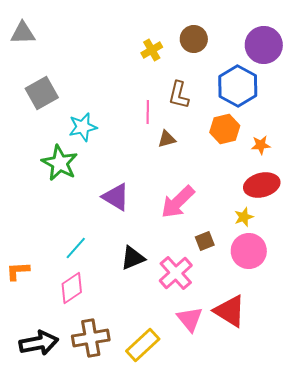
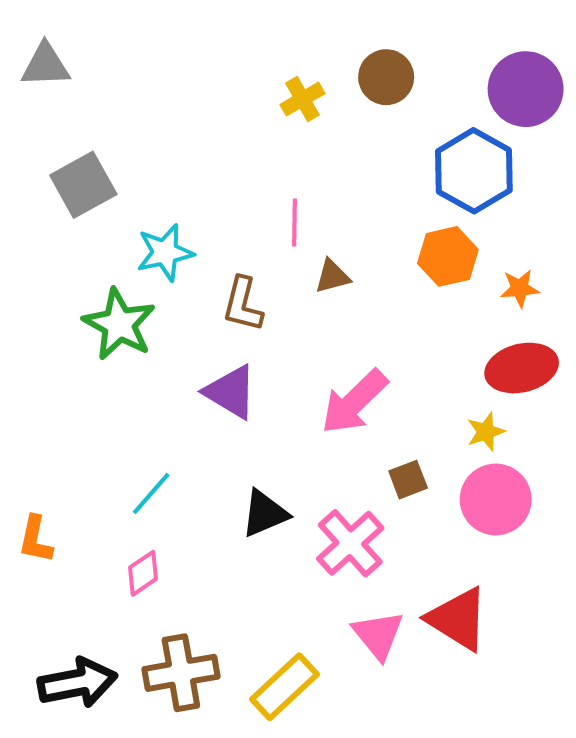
brown L-shape: (179, 95) -> (243, 304), moved
orange L-shape: (18, 271) -> (36, 539), turned -75
pink diamond: (72, 288) -> (143, 573), size x0.7

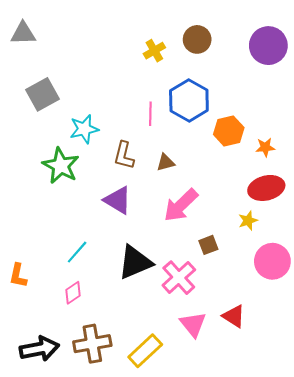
blue hexagon: (474, 171) -> (189, 100), moved
brown triangle: (332, 276) -> (166, 163), moved
pink circle: (496, 499) -> (272, 261), moved
black triangle: (265, 513) -> (135, 262), size x1.4
red triangle: (458, 619) -> (234, 316), size x0.7

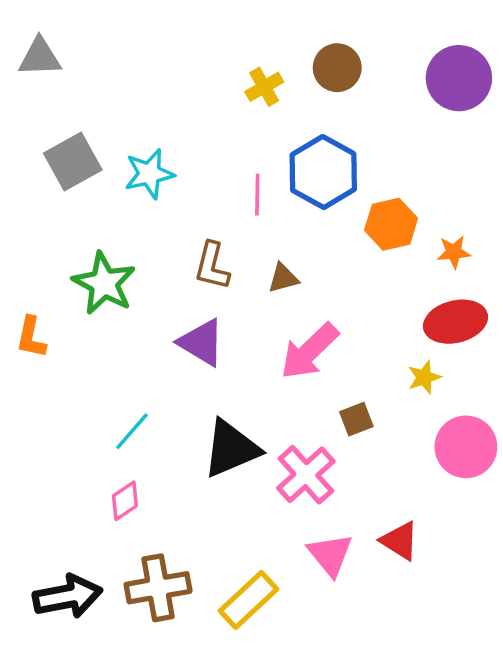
cyan star: (84, 129) -> (149, 174), moved
orange L-shape: (18, 275) -> (31, 337), moved

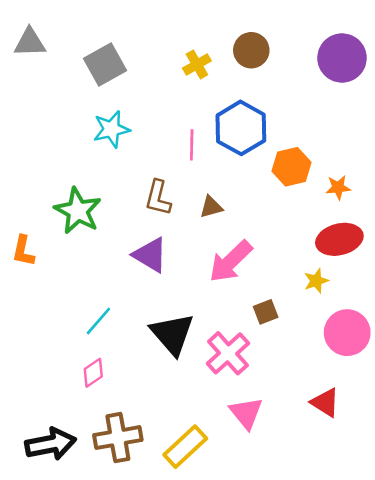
gray square: (73, 162) -> (105, 64), moved
black triangle: (231, 449) -> (172, 334), turned -48
red triangle: (400, 541) -> (325, 403), moved

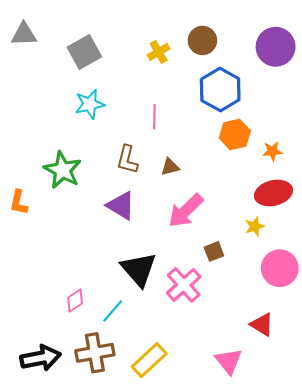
blue hexagon: (241, 128) -> (220, 90), moved
cyan line: (98, 321) -> (113, 311), moved
pink triangle: (246, 413) -> (229, 361), moved

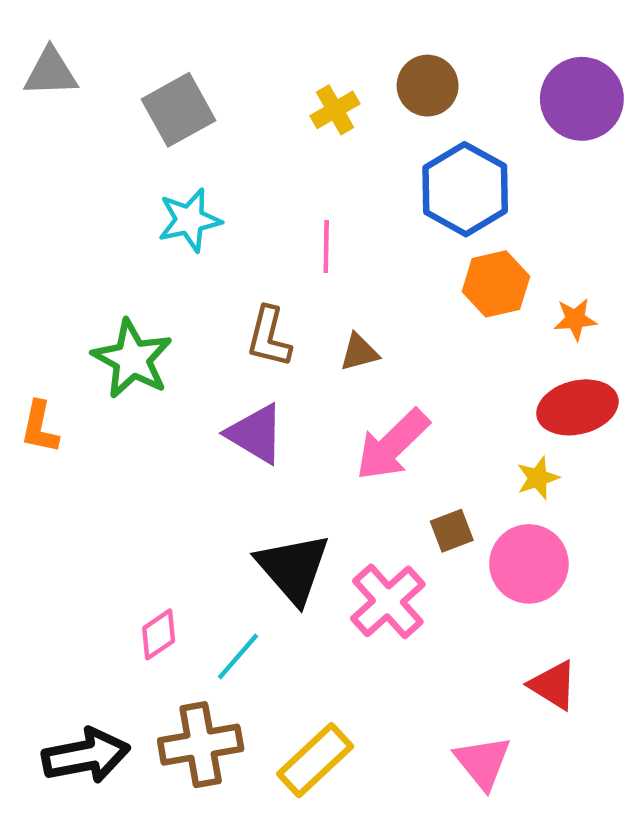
pink circle: (280, 268) -> (529, 564), moved

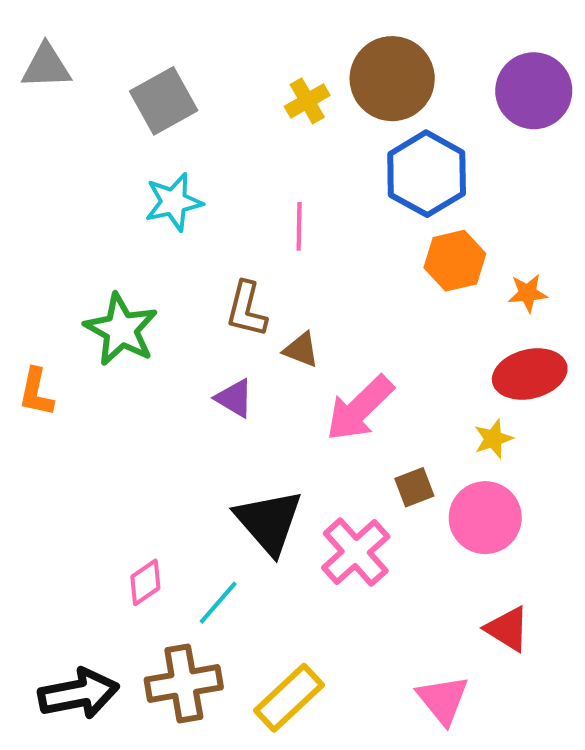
brown circle: (428, 86) -> (392, 79), size x1.5
brown triangle: (359, 352) -> (301, 350), moved, turned 36
purple triangle: (256, 434) -> (234, 398), size x0.7

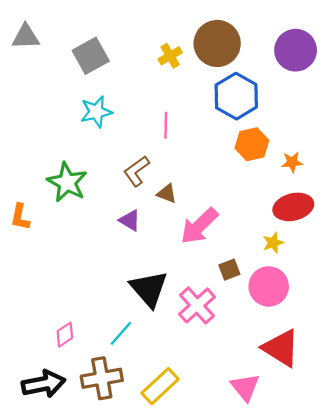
brown L-shape: (246, 309) -> (137, 171), turned 40
pink diamond: (145, 582) -> (65, 335), moved
red triangle: (507, 629) -> (281, 348), size x1.5

